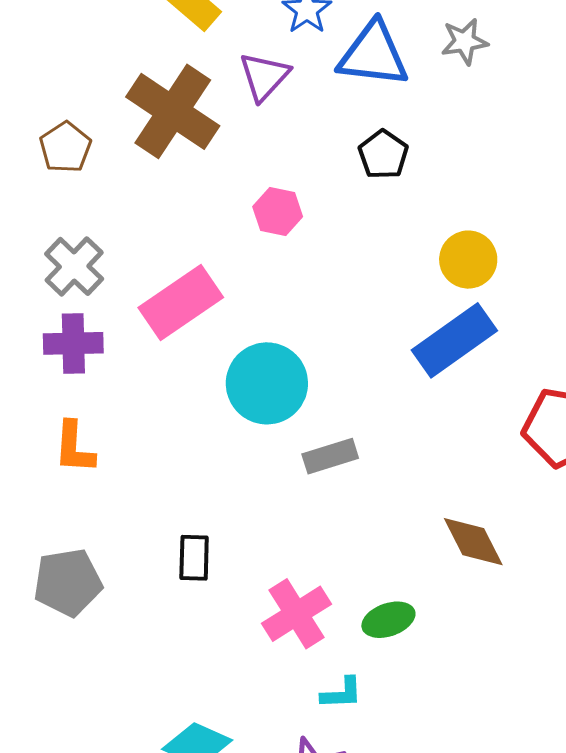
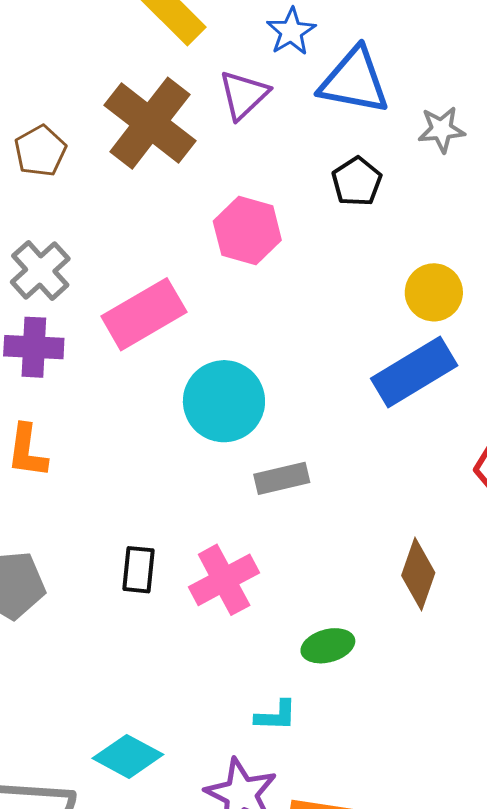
gray star: (464, 41) -> (441, 129), moved
pink hexagon: (278, 212) -> (247, 231), size x1.4
brown diamond: (473, 542) -> (418, 574), turned 42
pink cross: (296, 614) -> (224, 580), moved

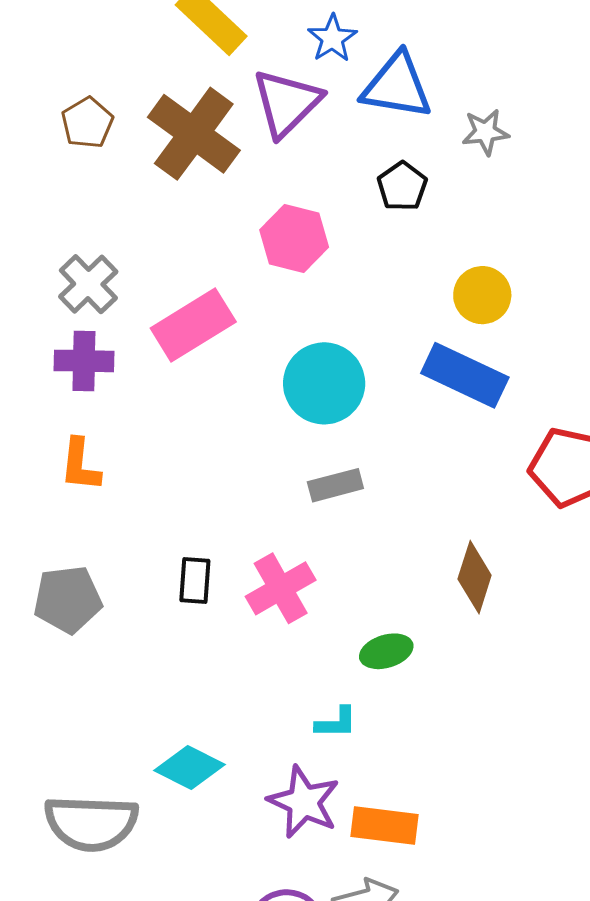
purple triangle: (244, 95) -> (287, 103), size x1.4
brown pentagon: (40, 151) -> (87, 123), moved
blue rectangle: (414, 372) -> (465, 375), turned 58
cyan circle: (224, 401) -> (324, 383), moved

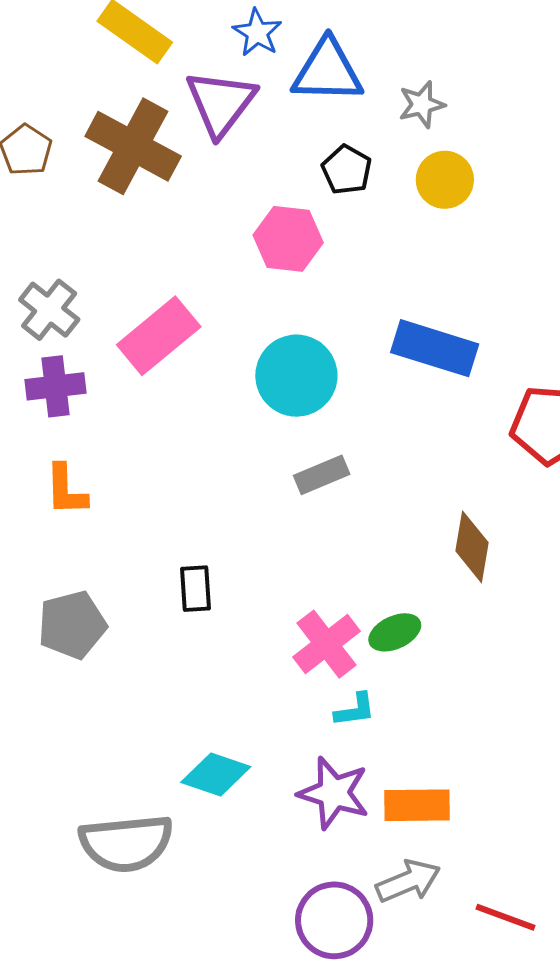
pink hexagon: (294, 239) -> (288, 239), moved
yellow circle: (482, 295) -> (445, 180), moved
pink cross: (281, 588) -> (327, 644), moved

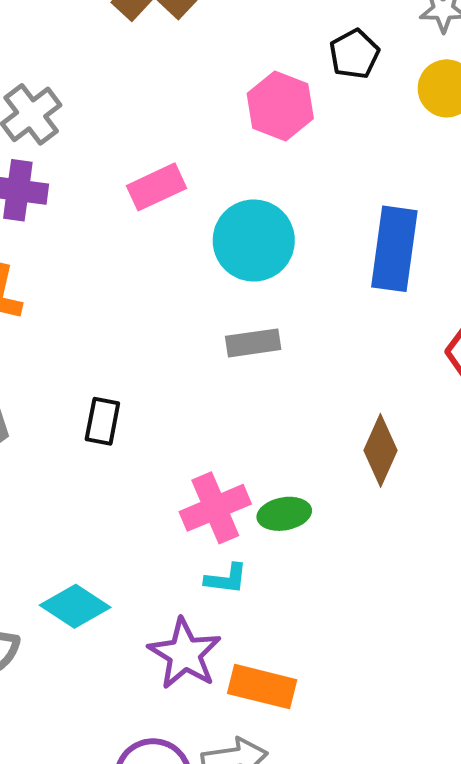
pink rectangle: (159, 336) -> (156, 187), moved, size x0.7
blue rectangle: (435, 348) -> (394, 249), turned 66

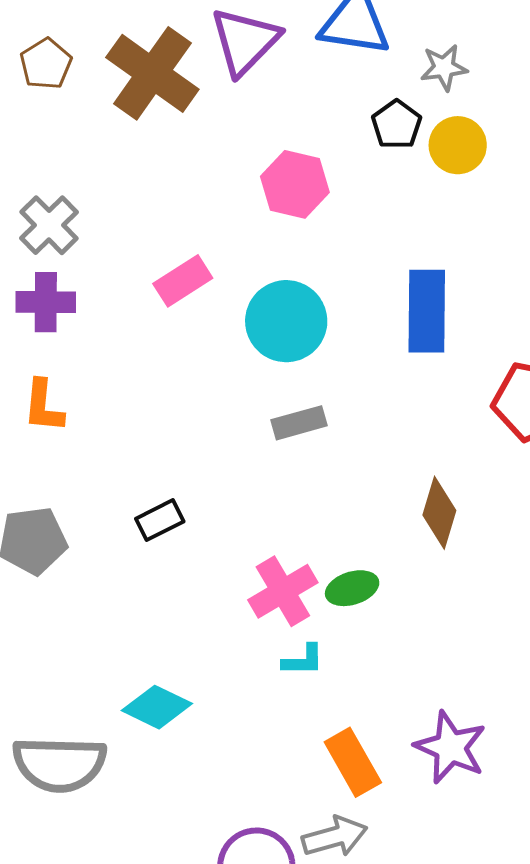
black pentagon: (354, 54) -> (397, 125), moved
black rectangle: (102, 421) -> (160, 520), turned 60
purple star: (185, 654) -> (450, 747), moved
orange rectangle: (262, 687) -> (353, 762), turned 54

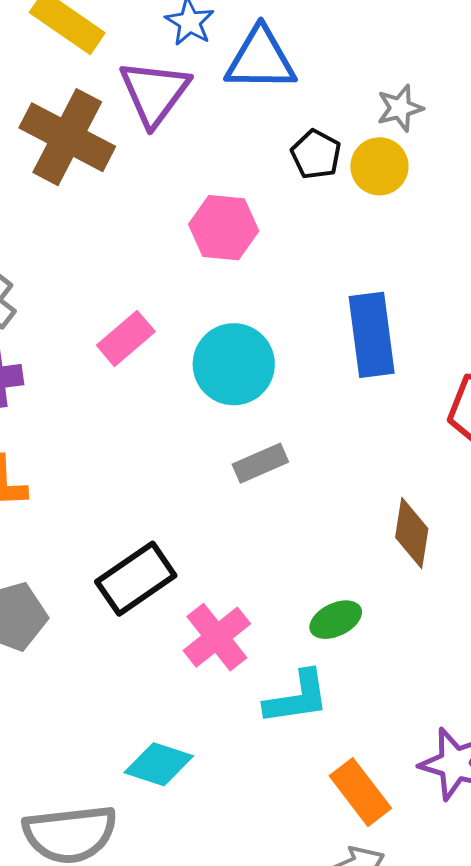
gray star: (444, 68) -> (400, 108), moved
black rectangle: (160, 520) -> (136, 579), size x1.6
pink cross: (283, 591) -> (217, 637), moved
cyan L-shape: (303, 660) -> (297, 698), size x1.6

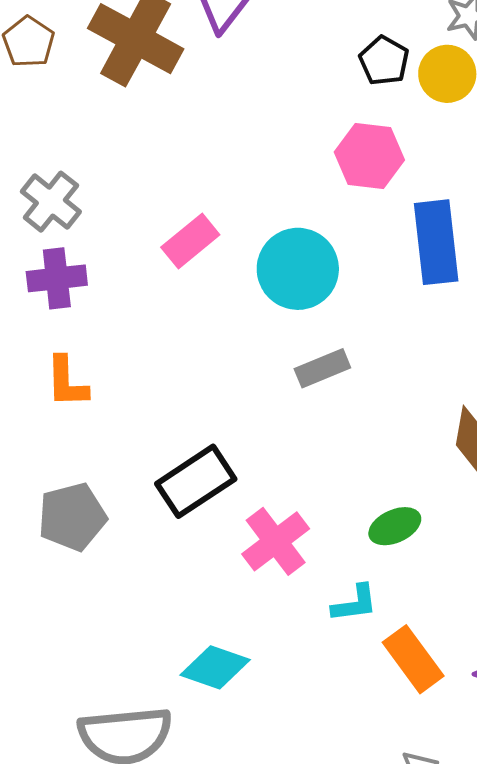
pink hexagon: (224, 228) -> (369, 156), moved
cyan L-shape: (297, 698) -> (355, 603), size x0.7
orange rectangle: (360, 792) -> (413, 659), moved

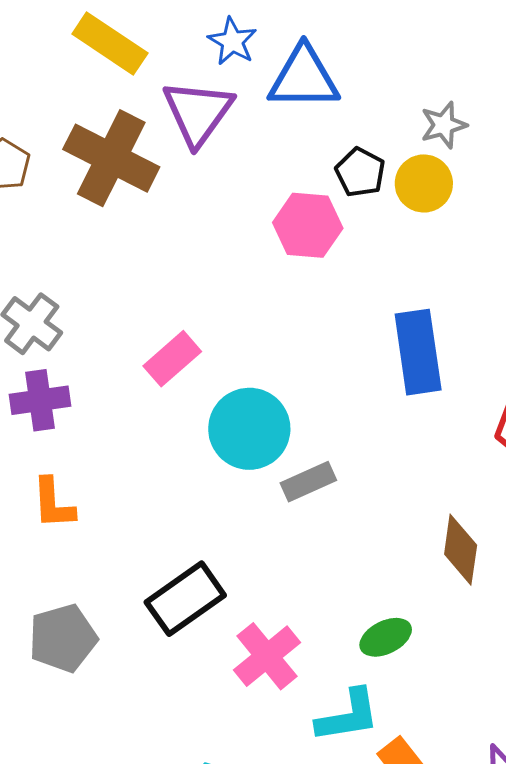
pink hexagon: (369, 156) -> (308, 225), moved
cyan circle: (298, 269) -> (249, 429), moved
cyan L-shape: (355, 603) -> (348, 716), size x1.4

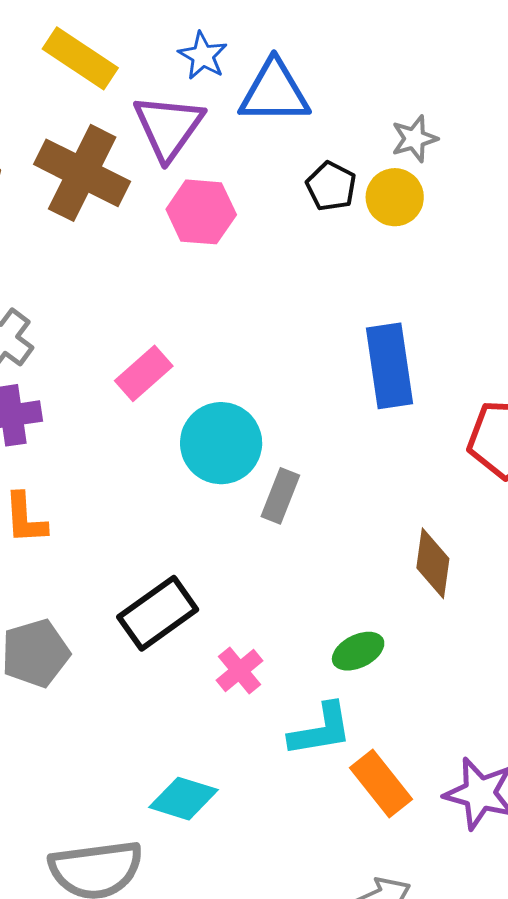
pink hexagon: (308, 225) -> (201, 212), moved
gray rectangle: (308, 482) -> (280, 496), turned -44
pink cross: (267, 656) -> (240, 670), size x0.7

